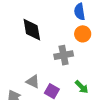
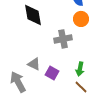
green arrow: (82, 87) -> (80, 69), turned 56

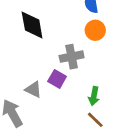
purple square: (52, 73) -> (57, 79), moved

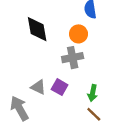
orange circle: (95, 30) -> (78, 34), moved
purple square: (57, 79) -> (60, 87), moved

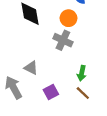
gray cross: (73, 58) -> (63, 40), turned 36
purple square: (60, 87) -> (51, 92), moved, turned 32

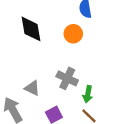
gray cross: (63, 40) -> (67, 78), moved

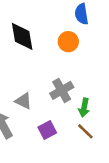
gray cross: (67, 78) -> (62, 90), turned 35

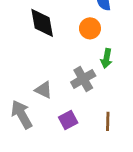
green arrow: (84, 108) -> (106, 58), moved
brown line: (85, 131) -> (108, 121), turned 48

